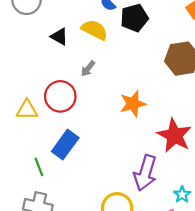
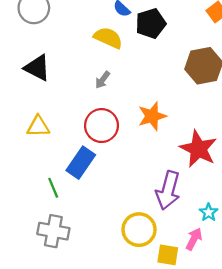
black triangle: (59, 37) -> (37, 68), moved, size x1.4
red circle: (60, 96) -> (101, 126), moved

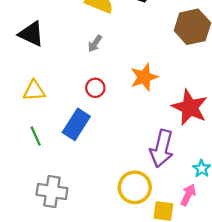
red circle: (101, 126) -> (95, 88), size x0.6
green line: (53, 188) -> (36, 136), moved

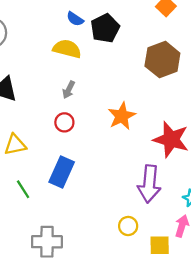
red circle: (95, 88) -> (64, 122), moved
yellow circle: (135, 187) -> (128, 226), size x0.6

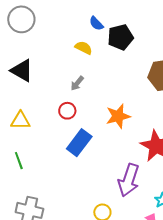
yellow semicircle: (67, 49) -> (84, 48), size x0.7
blue rectangle: (62, 172) -> (79, 143), moved

